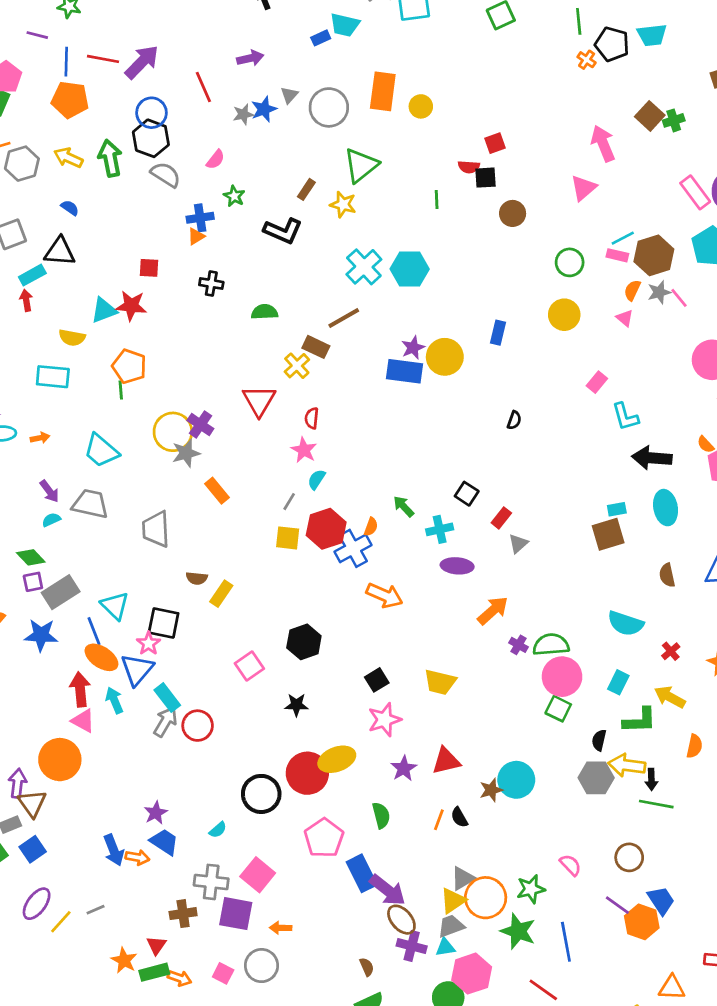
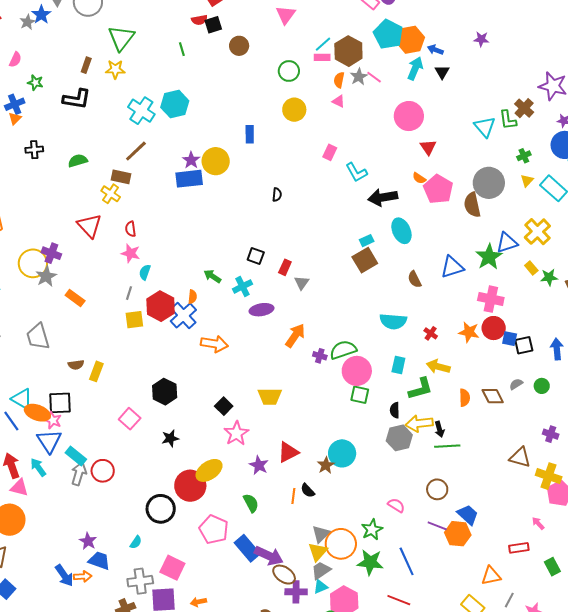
orange ellipse: (101, 657) -> (37, 413), moved

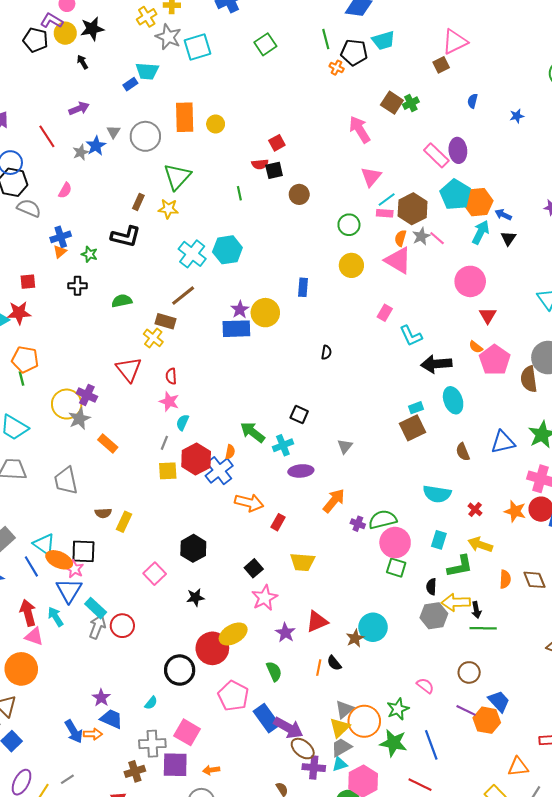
pink triangle: (286, 15) -> (371, 177), moved
green star: (35, 83) -> (89, 254), moved
pink triangle: (338, 101) -> (398, 260), size x2.0
red rectangle: (285, 267) -> (278, 522), moved
green arrow: (212, 276) -> (252, 432), size x1.4

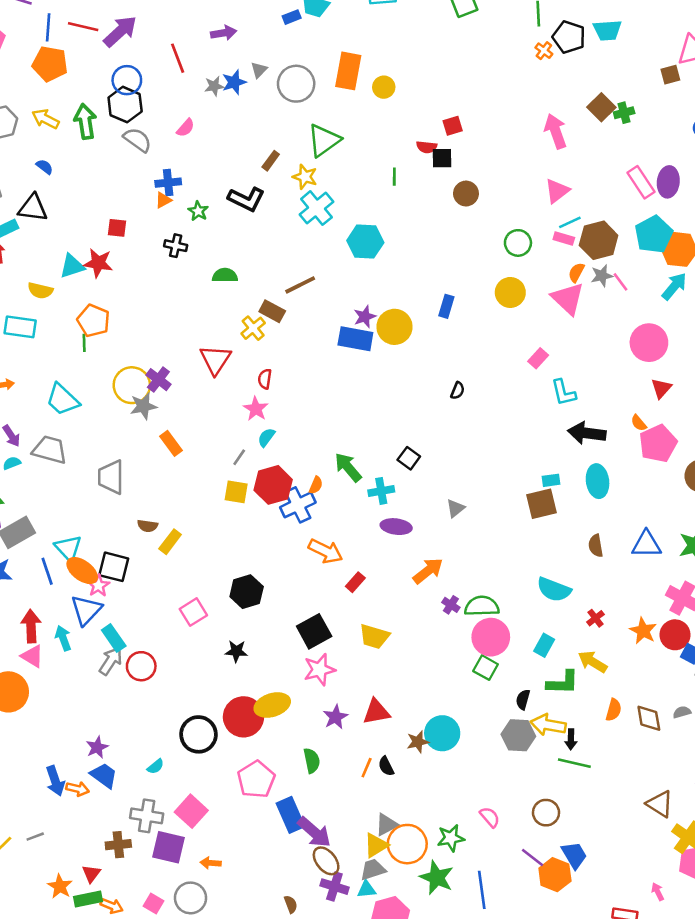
cyan cross: (192, 254) -> (316, 208), moved
black square: (254, 568) -> (314, 631), size x1.5

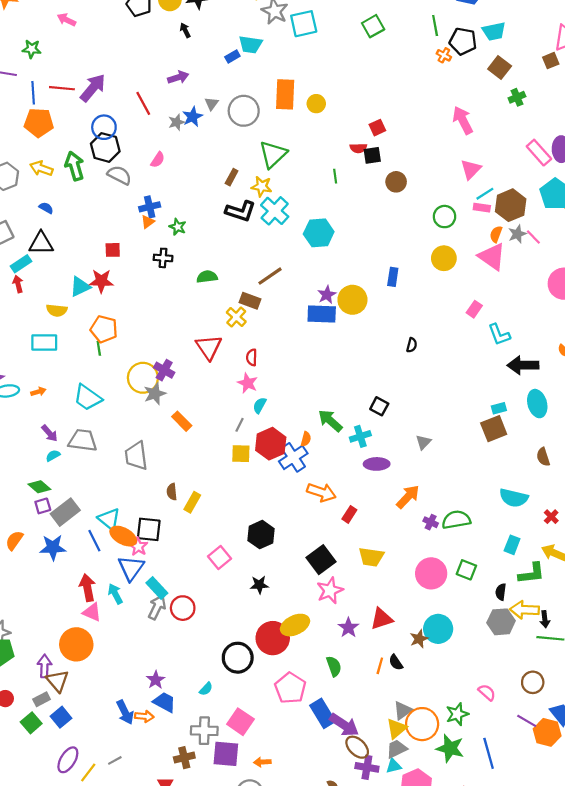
brown square: (601, 107) -> (500, 68), moved
black L-shape: (246, 199) -> (240, 211), moved
brown semicircle: (147, 526) -> (172, 492), turned 84
pink circle: (491, 637) -> (431, 573), moved

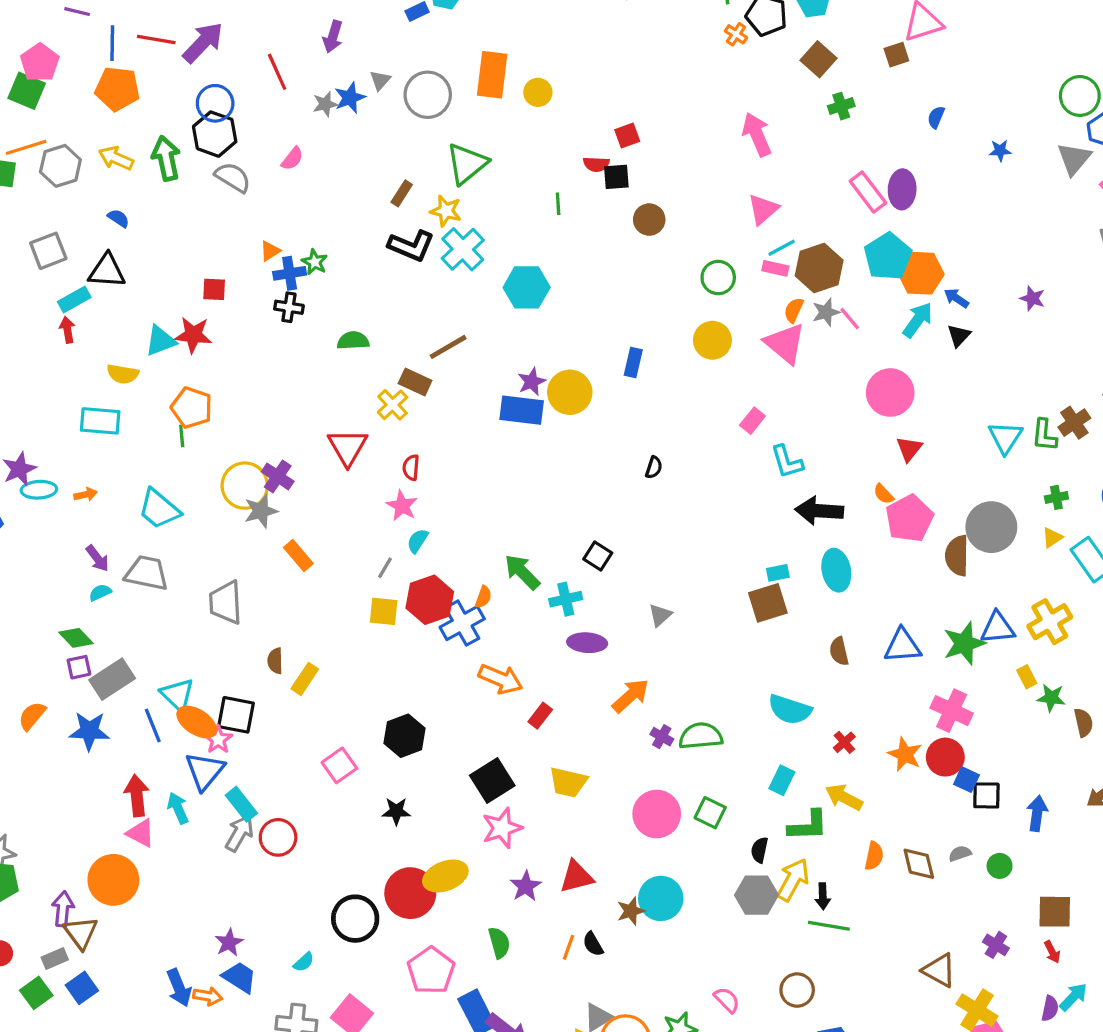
purple arrow: (178, 77) -> (333, 37), turned 120
blue cross: (150, 207) -> (290, 273), moved
yellow arrow: (524, 610) -> (793, 880), turned 112

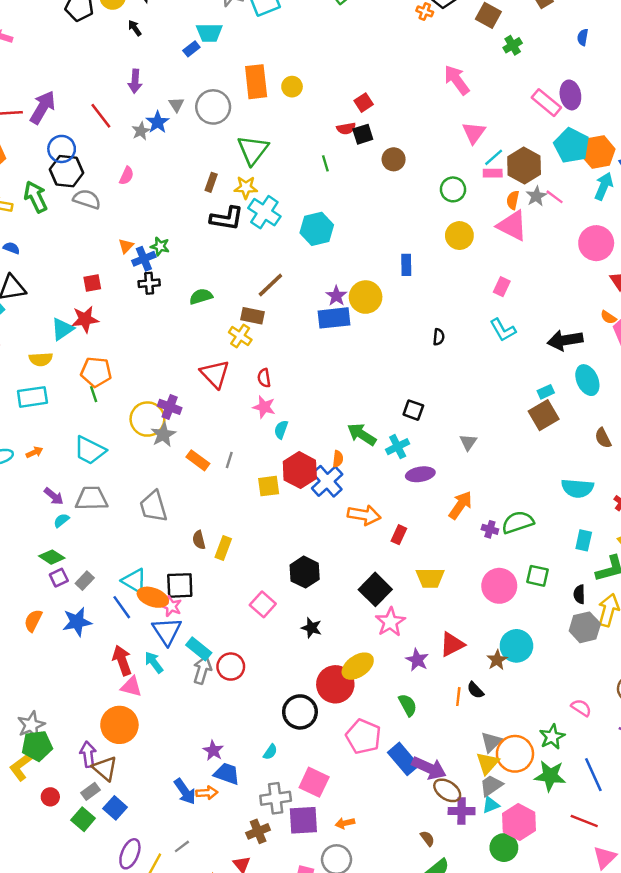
cyan L-shape: (787, 462) -> (503, 330), moved
gray line: (385, 568) -> (229, 460), moved
gray rectangle: (112, 679) -> (85, 581), size x0.6
black star: (396, 811) -> (311, 628), turned 30

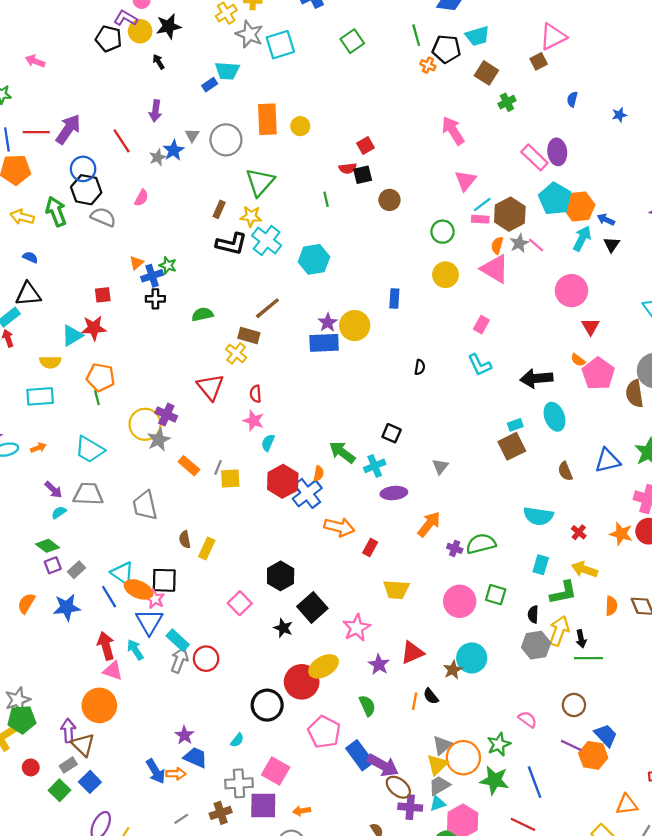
yellow square: (269, 486) -> (230, 478), moved
black square: (375, 589) -> (312, 607), moved
gray line: (182, 846) -> (181, 819), moved

